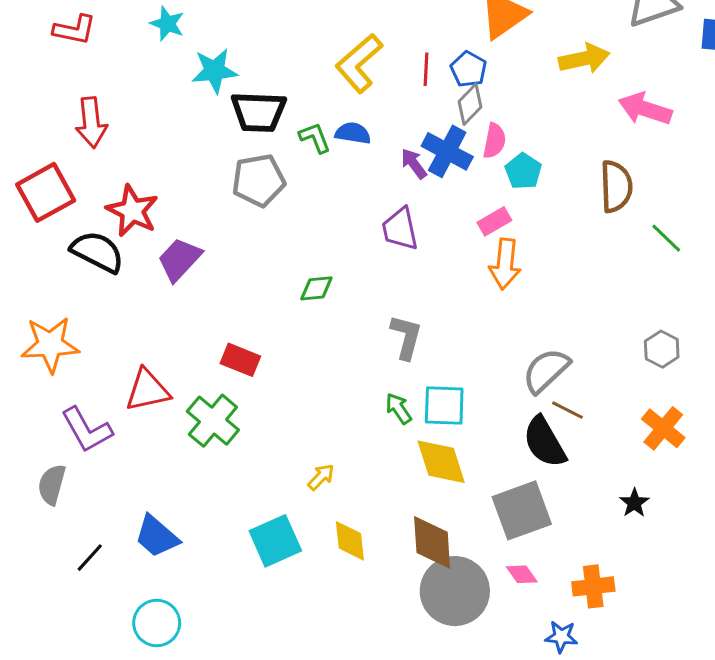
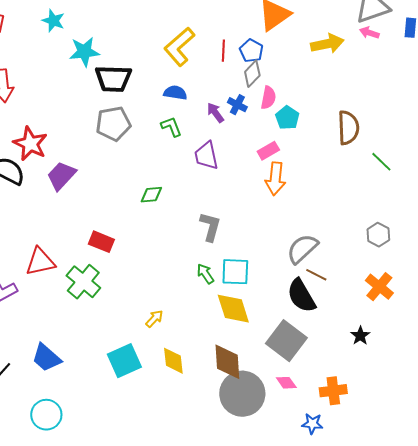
pink arrow: (645, 109) -> (369, 33), moved, size x0.6
green L-shape: (315, 138) -> (171, 127), moved
blue cross: (447, 151) -> (237, 105), size x0.6
gray square: (522, 510) -> (286, 341), turned -33

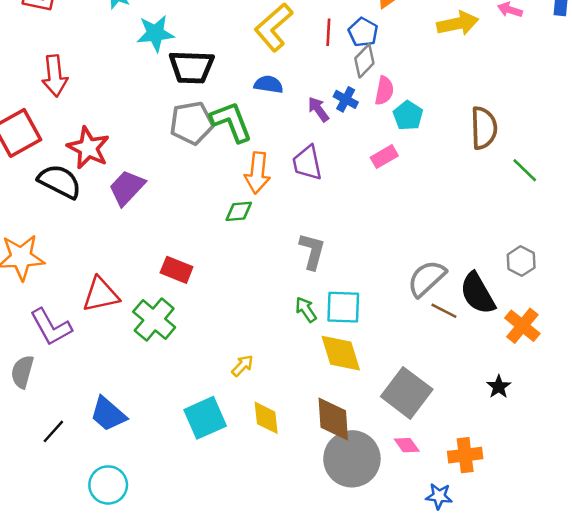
green L-shape: (171, 127) -> (231, 122), moved, size x1.6
orange arrow: (275, 179) -> (257, 173), moved
black semicircle: (301, 296) -> (478, 293), moved

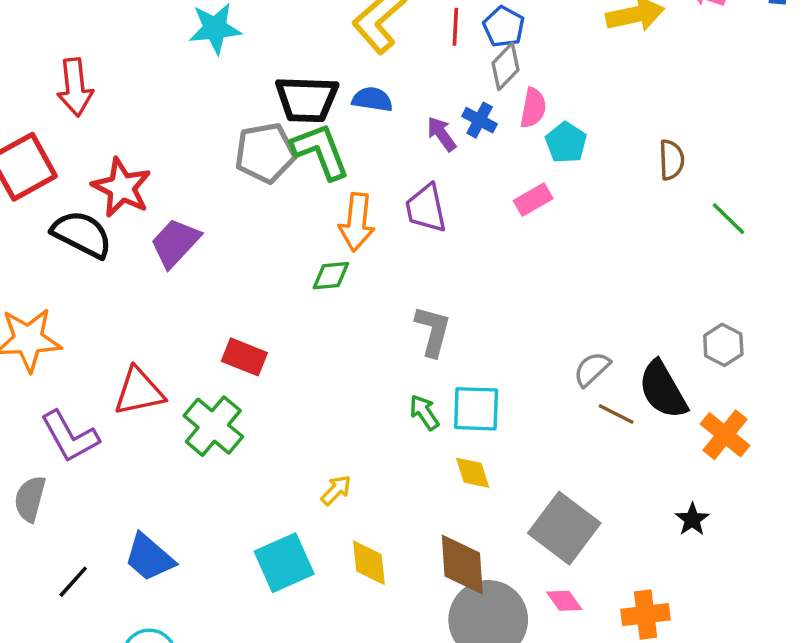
black trapezoid: (191, 67) -> (307, 99), moved
brown semicircle: (484, 128) -> (671, 160), size x0.7
gray semicircle: (427, 278) -> (592, 369), size x0.7
yellow diamond: (341, 353) -> (473, 473), size x0.6

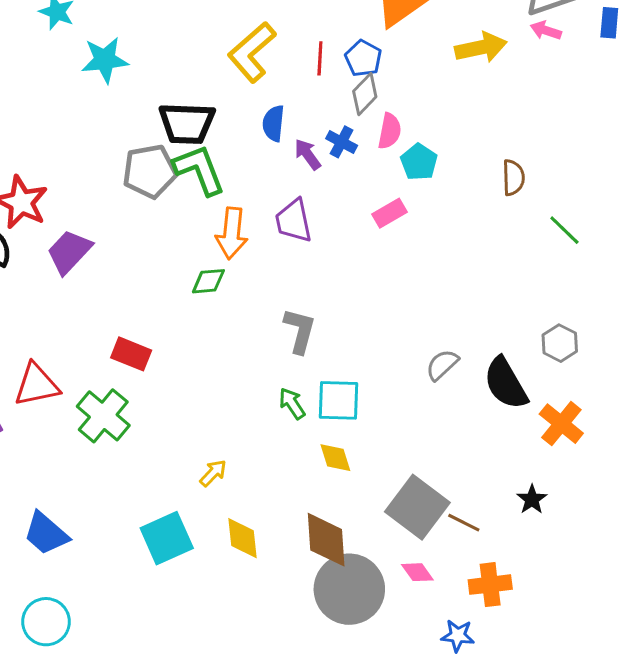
blue semicircle: (372, 99) -> (273, 123), moved, turned -93
brown line: (616, 414) -> (464, 523), moved

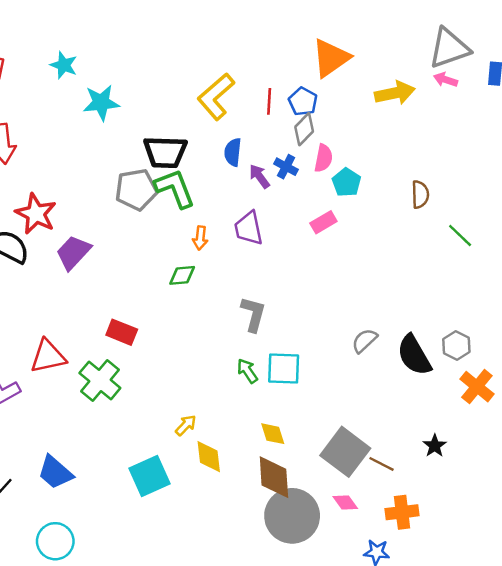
orange arrow: (232, 233) -> (200, 238), size x0.6
gray hexagon: (560, 343) -> (456, 345), moved
orange cross: (561, 424) -> (477, 387), moved
yellow diamond: (335, 458) -> (273, 434), moved
yellow diamond: (243, 538) -> (209, 457), moved

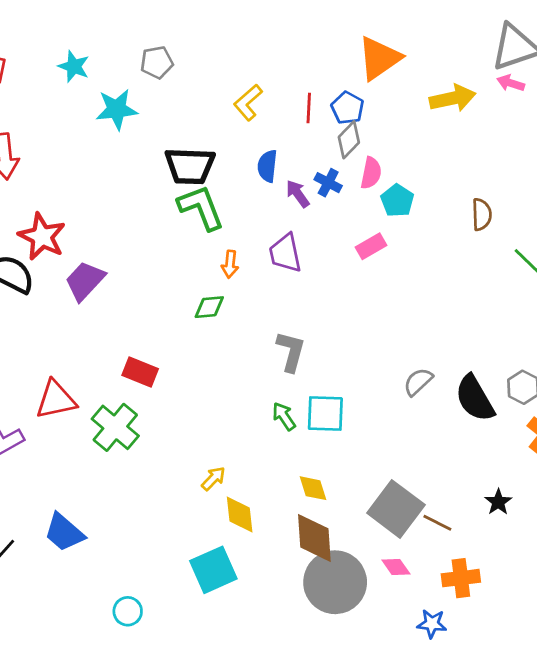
yellow L-shape: (216, 97) -> (248, 102), size x0.7
gray pentagon: (136, 190) -> (157, 62), moved, size x0.7
cyan square: (149, 476) -> (213, 570), moved
cyan circle: (55, 541) -> (128, 611), moved, size x0.7

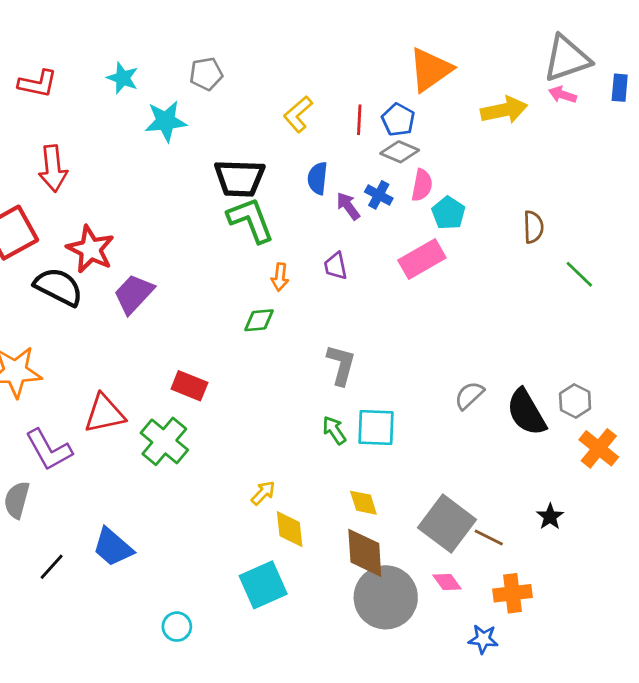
gray diamond: (349, 140) -> (400, 152), turned 69
pink rectangle: (371, 246) -> (422, 259), size x1.5
purple trapezoid: (285, 253) -> (336, 266), size x0.7

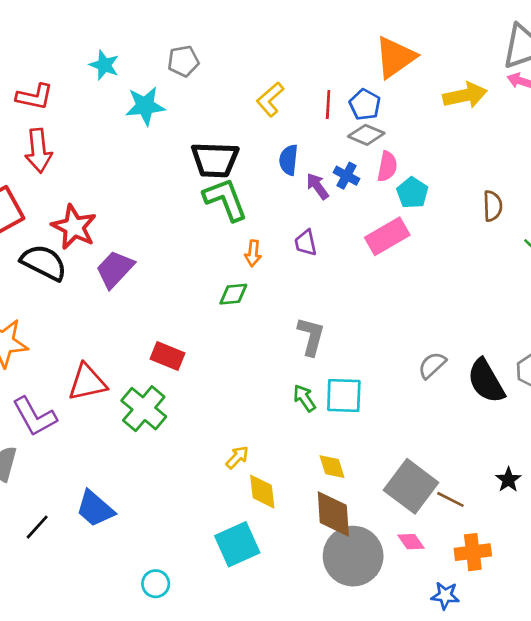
red L-shape: (38, 84) -> (35, 97), moved

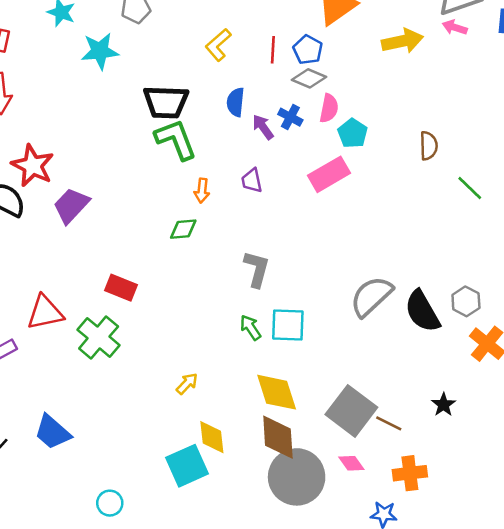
gray semicircle: (432, 365) -> (371, 296), size x1.6
yellow diamond: (332, 467) -> (277, 392), size x1.6
yellow diamond: (262, 492) -> (212, 437), moved

